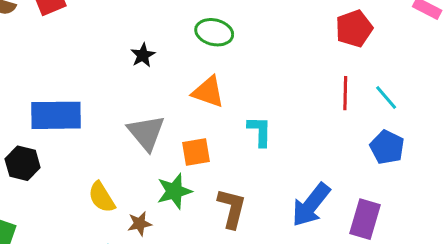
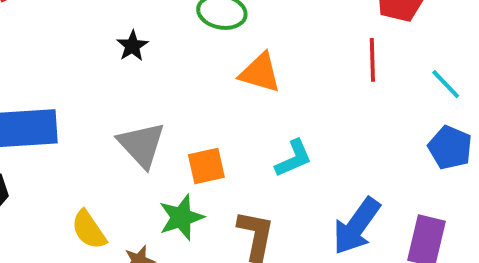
orange triangle: (208, 92) -> (260, 73), moved
red line: (345, 93) -> (372, 60), moved
cyan L-shape: (260, 131) -> (293, 158), moved, turned 68

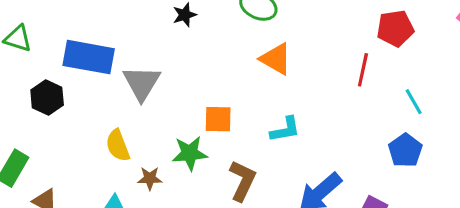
gray triangle: (142, 145) -> (142, 83), moved

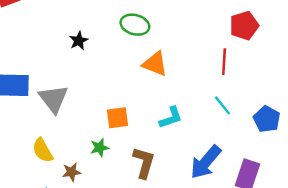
cyan line: (414, 102) -> (222, 105), moved
green star: (190, 153) -> (99, 148), size x0.7

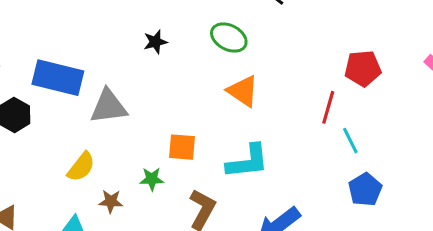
gray triangle: (53, 99) -> (109, 107), turned 48
cyan line: (222, 105) -> (350, 141), moved
cyan L-shape: (171, 118) -> (248, 162), size x1.4
yellow semicircle: (43, 150) -> (81, 167), turned -125

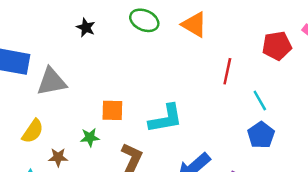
black star: (155, 42) -> (86, 27), turned -30
red pentagon: (363, 68) -> (277, 46), moved
orange triangle: (243, 91) -> (194, 25), moved
cyan line: (350, 141) -> (260, 101), moved

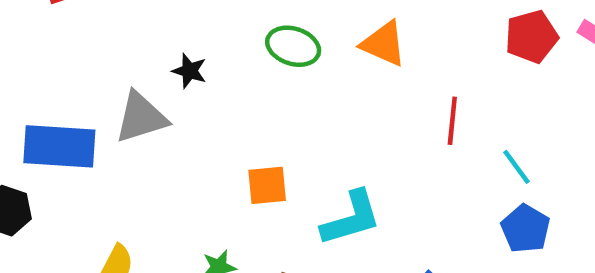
red pentagon: (277, 46) -> (531, 37), moved
gray triangle: (52, 82) -> (141, 117), moved
orange square: (112, 110) -> (267, 185), moved

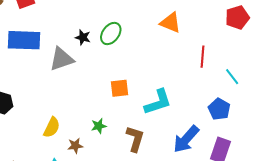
green ellipse: (293, 46) -> (111, 34), moved, turned -70
blue rectangle: (59, 146) -> (24, 40), moved
blue pentagon: (526, 229) -> (219, 109), moved

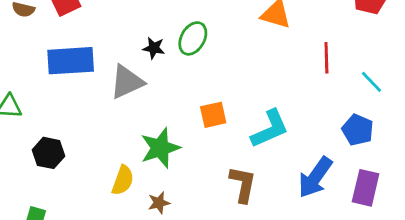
green star: (99, 126) -> (160, 148), moved, size x1.8

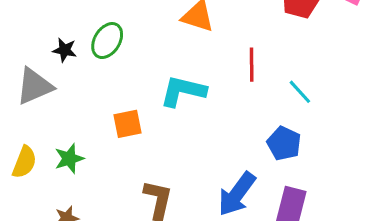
cyan L-shape: (270, 129) -> (183, 91), moved, turned -144
green star: (160, 148) -> (69, 159), size x0.7
yellow semicircle: (123, 180) -> (24, 162), moved

